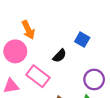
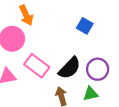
black semicircle: (60, 56) -> (70, 68), moved, size x1.5

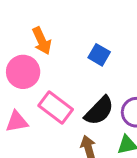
blue square: (85, 26) -> (99, 55), moved

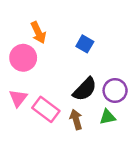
pink rectangle: (56, 108) -> (46, 109), moved
pink triangle: (17, 122) -> (18, 98), turned -42

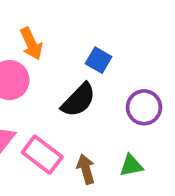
black semicircle: (85, 89) -> (79, 100), moved
purple circle: (115, 90) -> (144, 107), moved

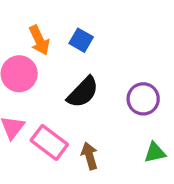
blue square: (99, 60) -> (81, 40), moved
green triangle: (131, 166) -> (155, 153), moved

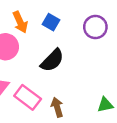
purple circle: (143, 99) -> (95, 27), moved

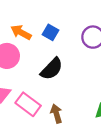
orange arrow: (20, 22) -> (21, 32), turned 144

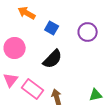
orange arrow: (21, 32) -> (27, 13), moved

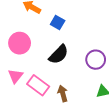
purple circle: (88, 32) -> (96, 60), moved

